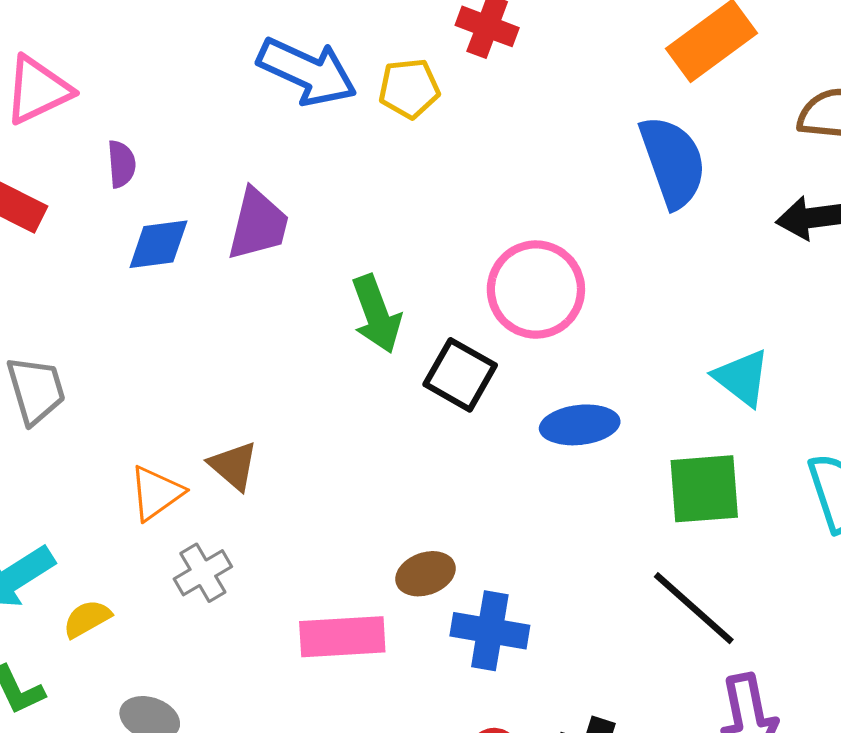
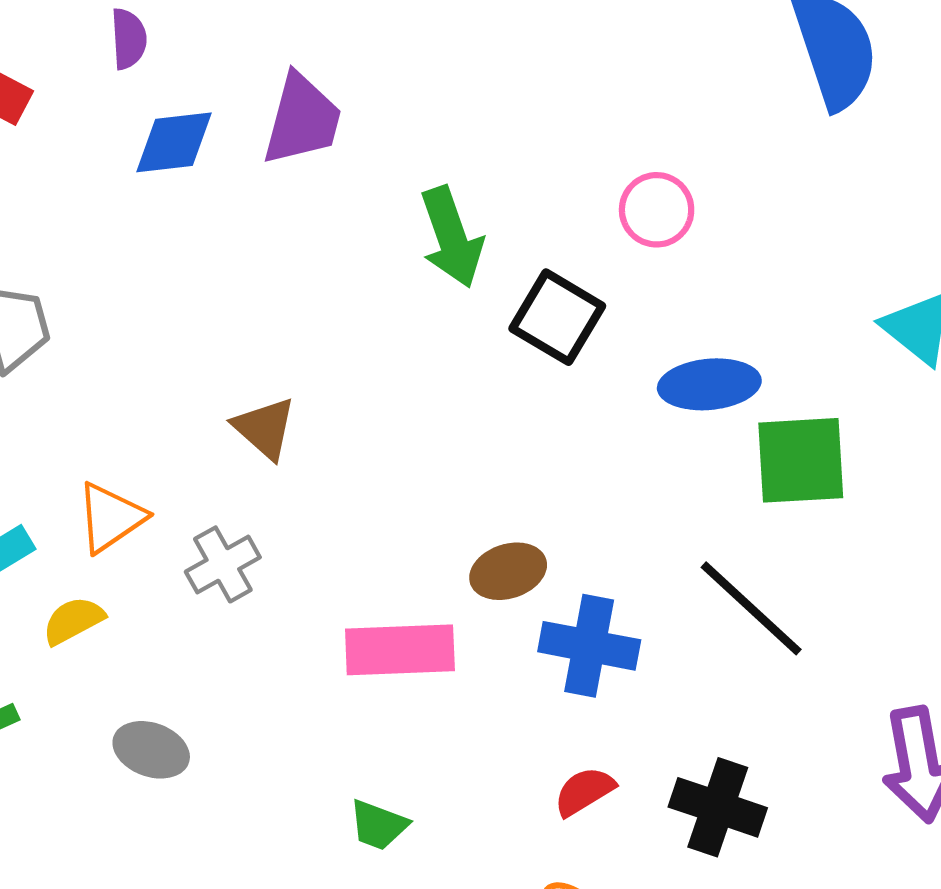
pink circle: (536, 290) -> (657, 210), size x0.6
green square: (704, 489) -> (801, 460), moved
orange triangle: (156, 493) -> (111, 517), moved
black line: (694, 608) -> (751, 608), moved

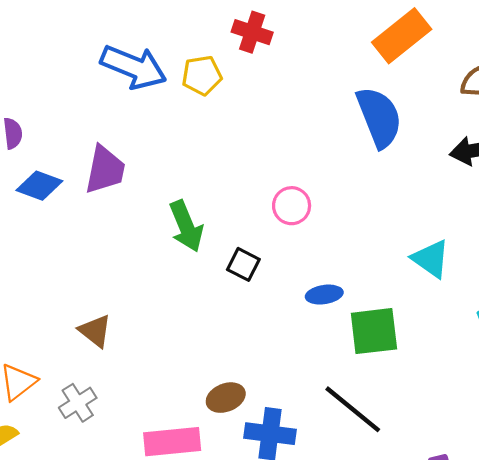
blue diamond: (174, 142) -> (39, 186), turned 30
black square: (557, 317) -> (243, 264), size x0.7
blue ellipse: (709, 384) -> (324, 295), size x0.7

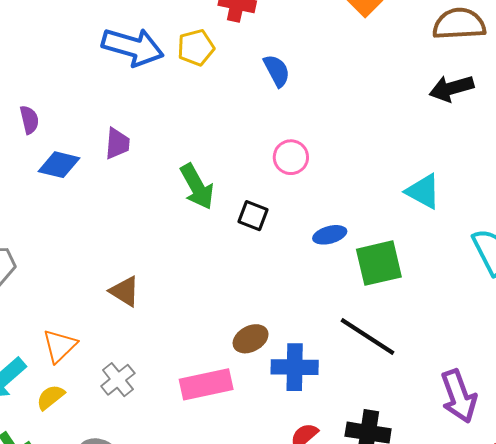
blue semicircle: (379, 117) -> (277, 71), moved, size x0.6
purple trapezoid: (105, 170) -> (117, 144), size x0.7
gray cross: (78, 403) -> (118, 380), moved

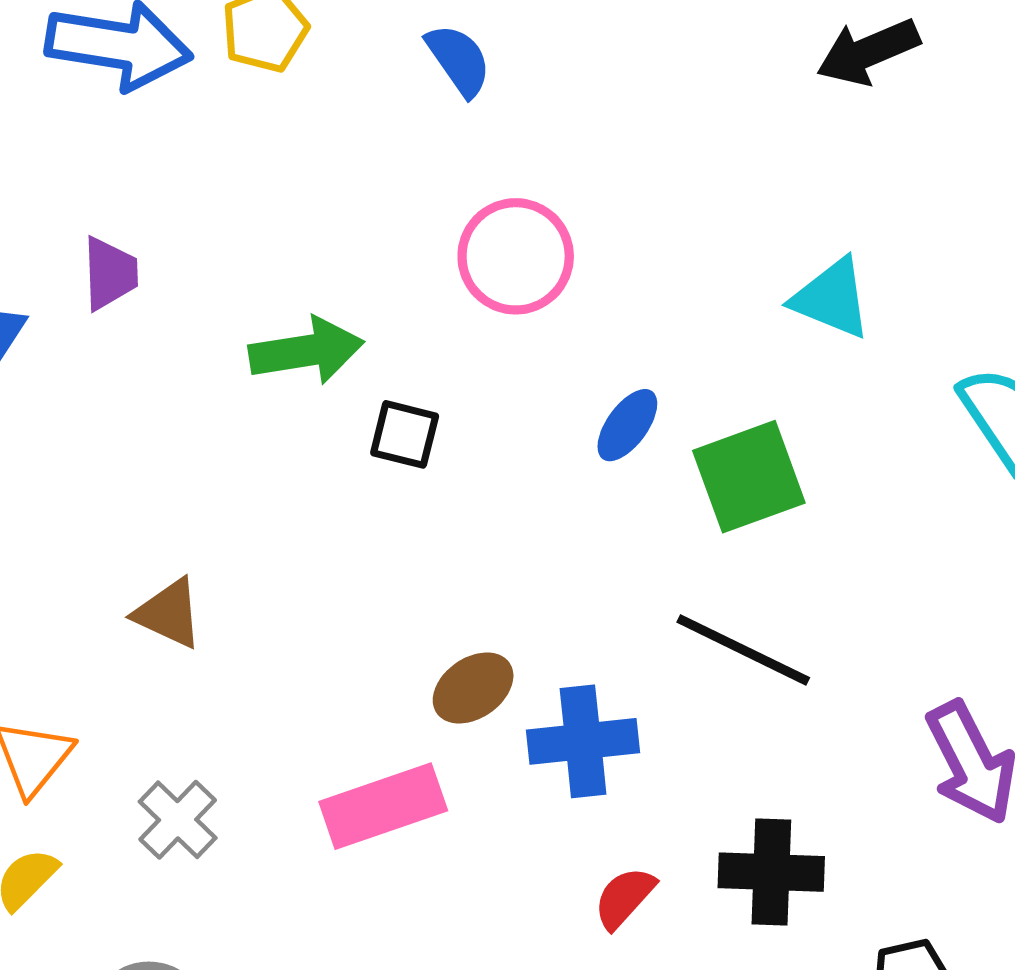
pink circle: (291, 157) -> (516, 256), size x1.4
green arrow: (197, 187) -> (306, 351), turned -63
black square: (253, 216) -> (405, 434), moved
blue ellipse: (330, 235) -> (627, 425), turned -32

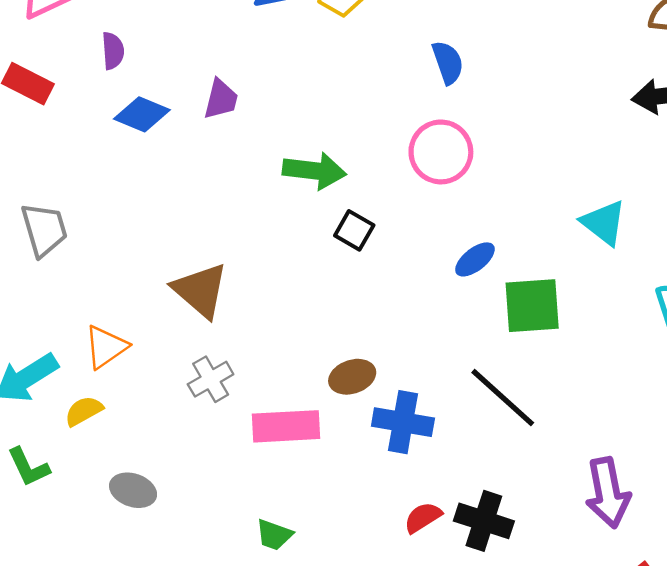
blue semicircle: (459, 60) -> (448, 62), moved
brown triangle: (169, 613) -> (200, 290), size x1.4
gray cross: (178, 820) -> (211, 379), moved
red semicircle: (624, 898) -> (423, 517), moved

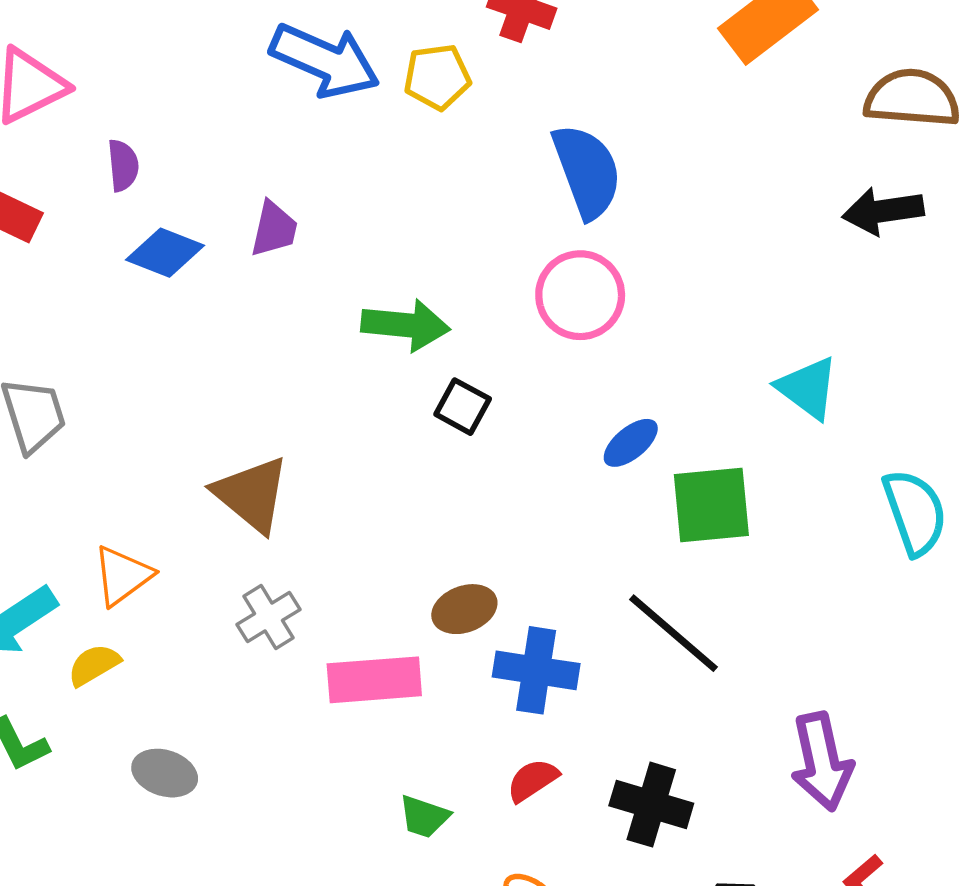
blue semicircle: (448, 62) -> (587, 171), size x1.6
red semicircle: (423, 517) -> (533, 780), moved
green trapezoid: (274, 535) -> (424, 817), moved

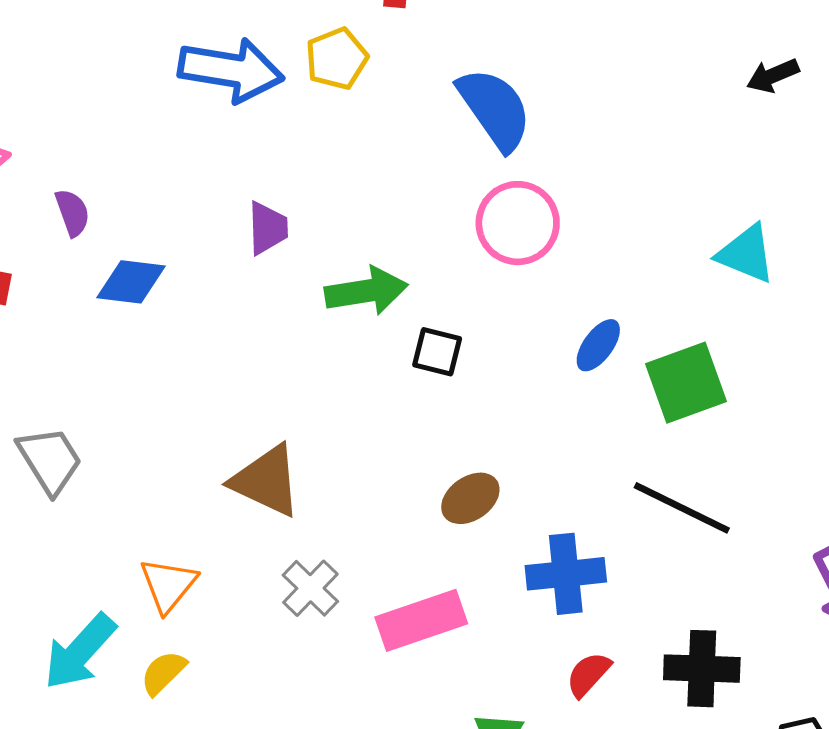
black arrow: (883, 211) -> (773, 76), size x0.7
purple trapezoid: (274, 229) -> (268, 228), moved
brown ellipse: (464, 609) -> (470, 498), moved

